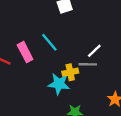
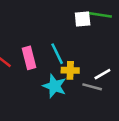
yellow cross: (70, 72) -> (70, 70), moved
cyan star: (59, 84) -> (55, 86), moved

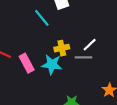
cyan line: (57, 54) -> (42, 18), moved
pink rectangle: (29, 58) -> (27, 63), moved

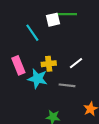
gray line: (84, 57) -> (67, 85), moved
pink rectangle: (27, 63) -> (18, 65), moved

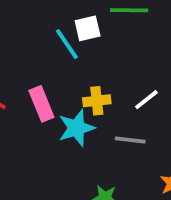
white square: (53, 20) -> (88, 28), moved
cyan star: (38, 79) -> (76, 128), turned -30

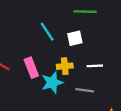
white square: (88, 28) -> (75, 38), moved
white line: (146, 100) -> (95, 66), turned 35

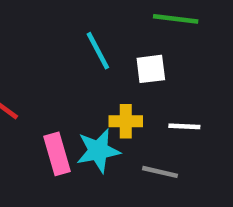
pink rectangle: (31, 68) -> (57, 154), moved

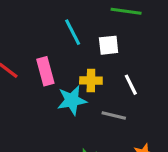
white line: (184, 126) -> (131, 85), turned 60
pink rectangle: (57, 154) -> (45, 71), moved

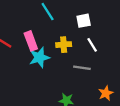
white square: (109, 45) -> (84, 21), moved
cyan star: (72, 100) -> (39, 57), moved

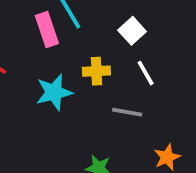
white square: (84, 21) -> (132, 31), turned -32
pink rectangle: (31, 41) -> (47, 29), moved

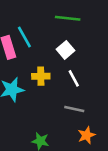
gray line: (127, 112) -> (74, 109), moved

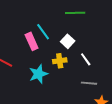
white square: (65, 50) -> (68, 41), moved

